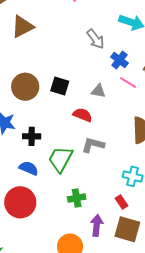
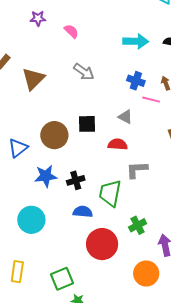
gray arrow: (95, 39) -> (84, 72), moved
gray triangle: (98, 91) -> (125, 117), turned 35
red circle: (20, 202) -> (102, 244), moved

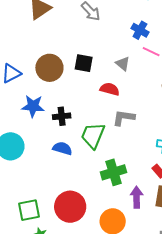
green cross: (138, 225) -> (114, 172), size x1.4
red circle: (102, 244) -> (70, 207), moved

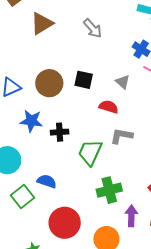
blue semicircle: (62, 148) -> (47, 181), moved
green square: (29, 210) -> (23, 196), moved, turned -30

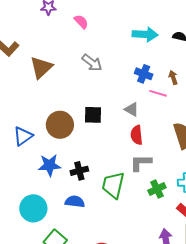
red semicircle: (109, 107) -> (137, 135), moved, turned -102
blue semicircle: (47, 181) -> (75, 202), moved
green cross: (109, 190) -> (157, 189), moved, size x0.7

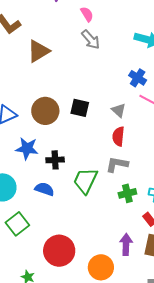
gray arrow: (92, 63) -> (91, 40), moved

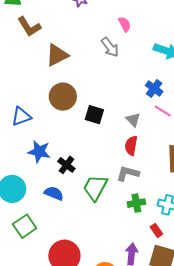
pink semicircle: (87, 14) -> (125, 24), moved
brown circle: (45, 111) -> (63, 97), moved
black cross: (55, 160) -> (66, 165), turned 36

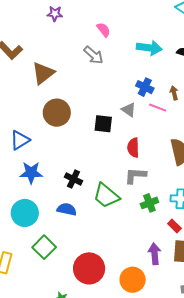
black square: (94, 115) -> (103, 124), moved
gray triangle: (133, 120) -> (129, 110), moved
blue star: (39, 152) -> (31, 173), moved
green trapezoid: (95, 188) -> (106, 196), turned -68

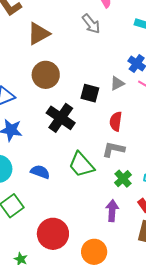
gray triangle: (129, 110) -> (117, 83), turned 49
black cross: (73, 179) -> (61, 118), moved, size x1.6
green cross: (149, 203) -> (123, 179), turned -30
purple arrow: (155, 254) -> (112, 211), moved

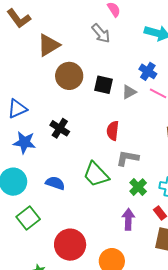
brown circle: (46, 75) -> (69, 76), moved
black square: (90, 93) -> (104, 85), moved
black cross: (61, 118) -> (60, 128), moved, size x0.7
red semicircle: (116, 121) -> (113, 131), moved

